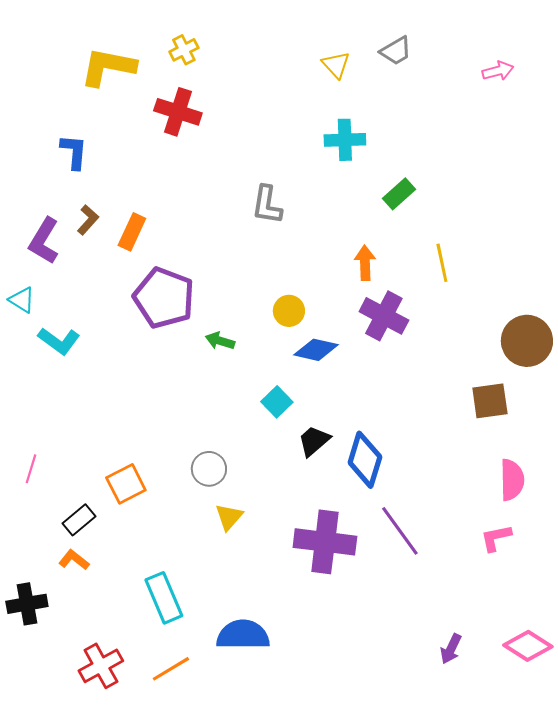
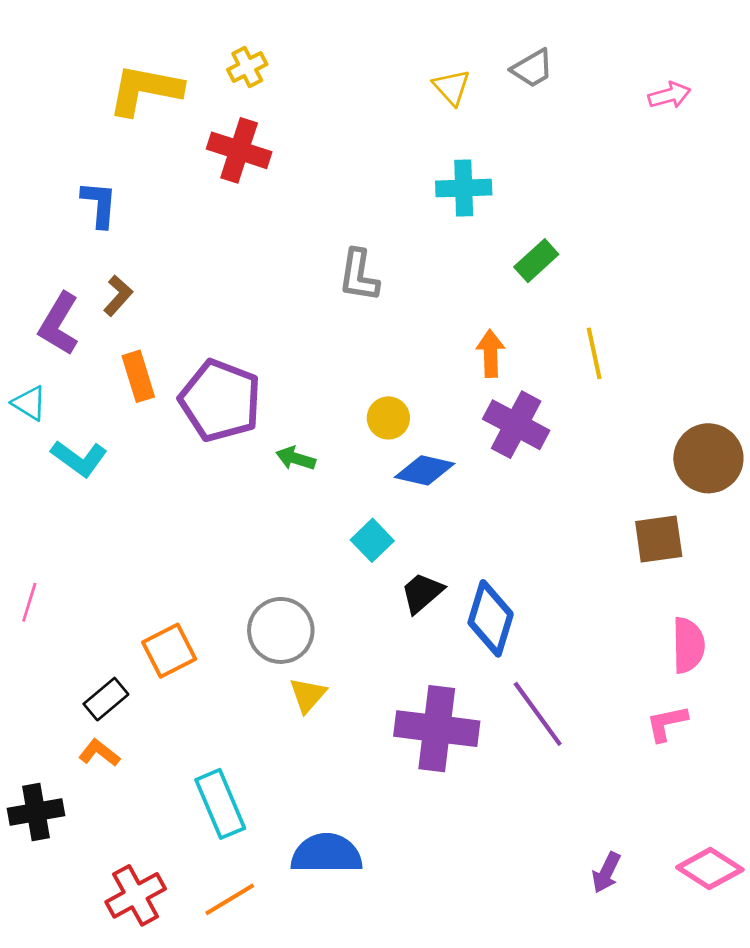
orange rectangle: (132, 232) -> (138, 376), moved, turned -42
pink line: (31, 469) -> (29, 602), moved
gray circle: (209, 469) -> (281, 630), size x1.4

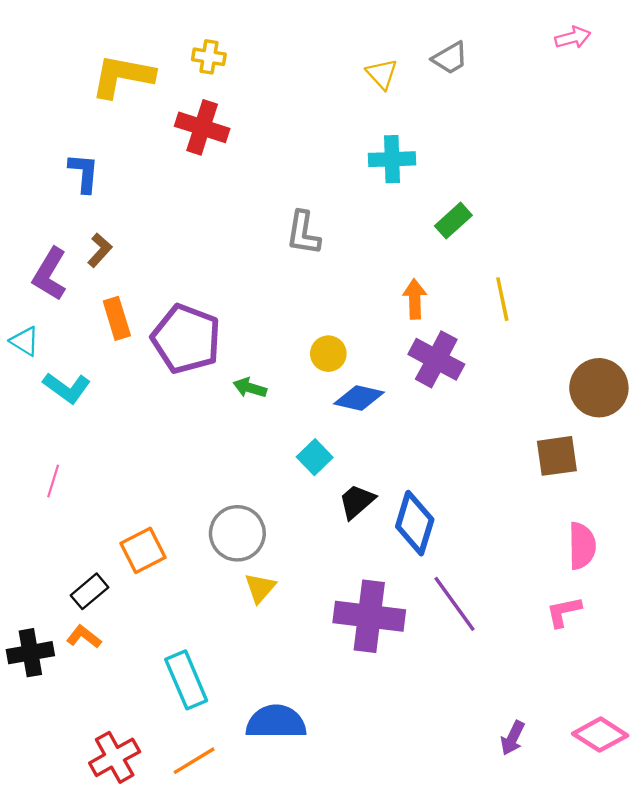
yellow cross: (247, 67) -> (209, 57), turned 36
pink arrow: (669, 95) -> (573, 38), moved
pink line: (29, 602) -> (53, 481), moved
black cross: (36, 812) -> (30, 653), moved

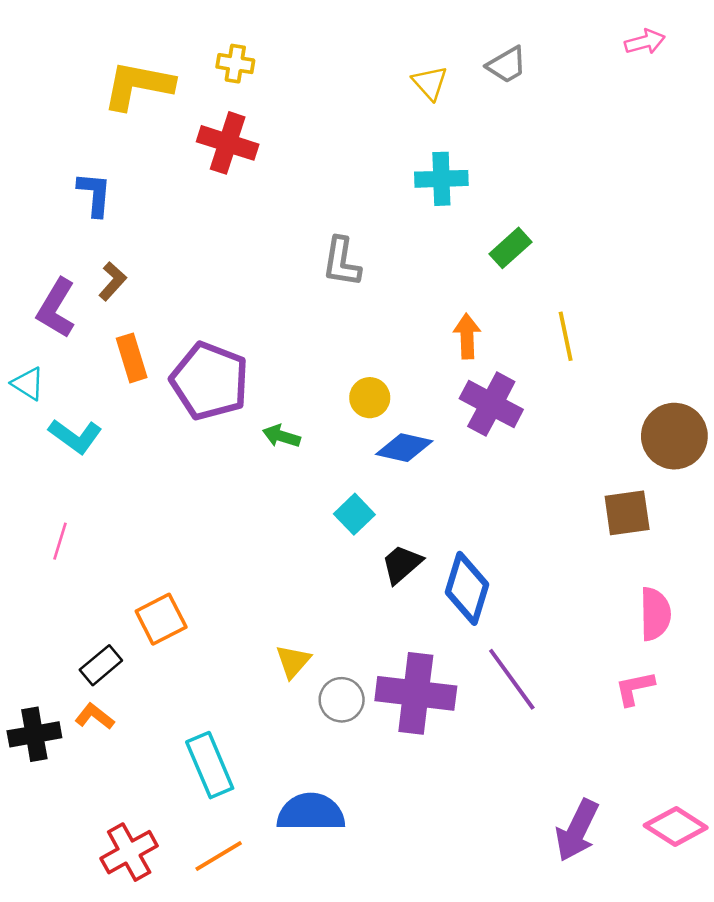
gray circle: (237, 533) -> (342, 700), moved, size x0.7
purple arrow: (513, 738) -> (577, 830), size x1.6

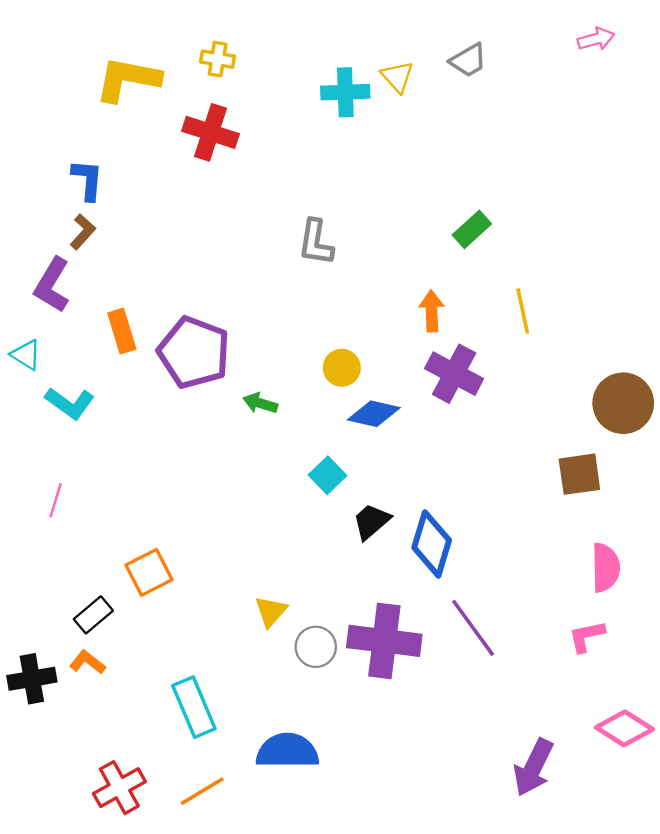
cyan cross: (441, 179) -> (345, 92), moved
brown L-shape: (112, 281) -> (83, 232), moved
pink diamond: (676, 826) -> (624, 728), moved

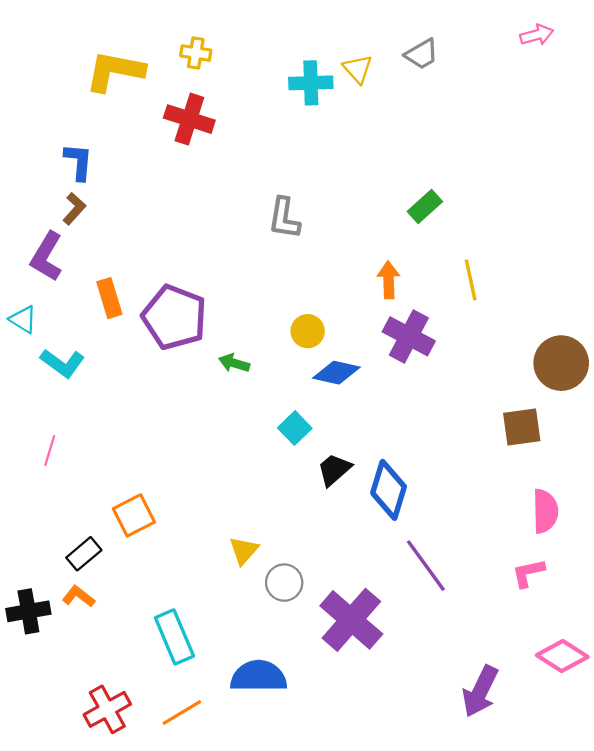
purple cross: (384, 641) -> (351, 620), moved, turned 34

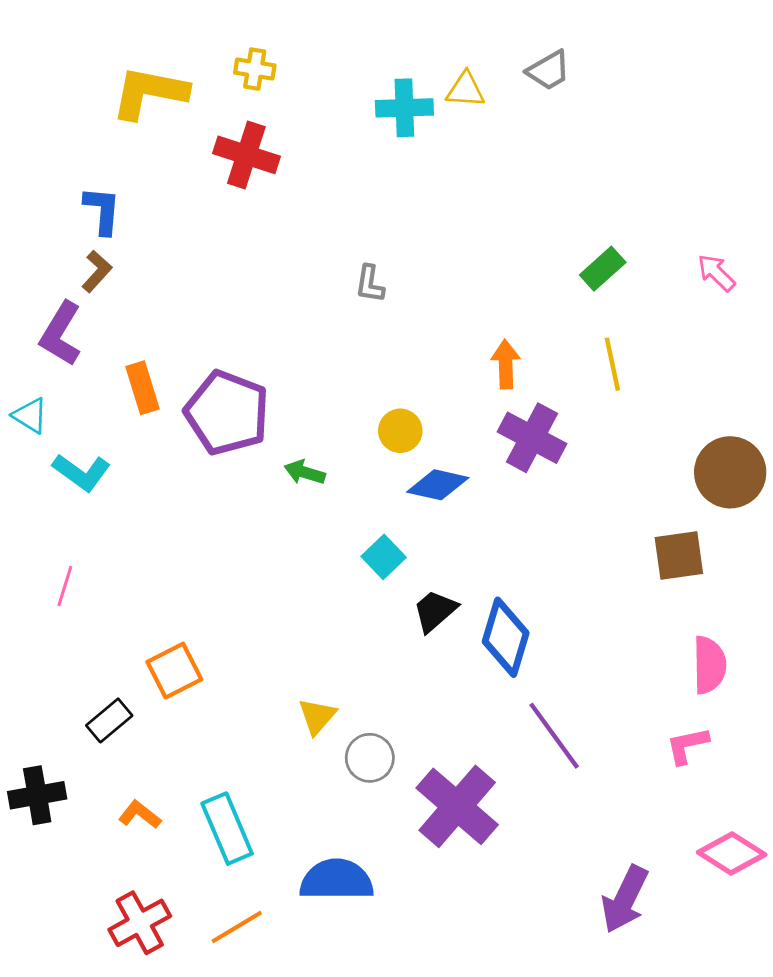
pink arrow: (537, 35) -> (716, 273), moved, turned -120
yellow triangle: (358, 69) -> (465, 90), turned -44
green rectangle: (425, 206) -> (603, 269), moved
gray L-shape: (284, 218) -> (370, 284), size x0.7
orange L-shape: (79, 596) -> (140, 815), moved

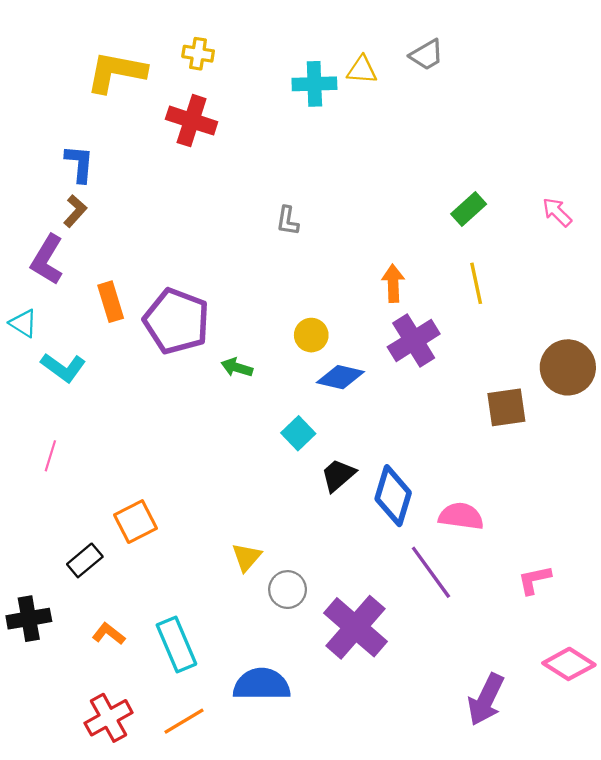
purple cross: (532, 438) -> (414, 340), turned 30
brown square: (679, 555) -> (506, 407), moved
pink semicircle: (709, 665) -> (461, 516), moved, turned -81

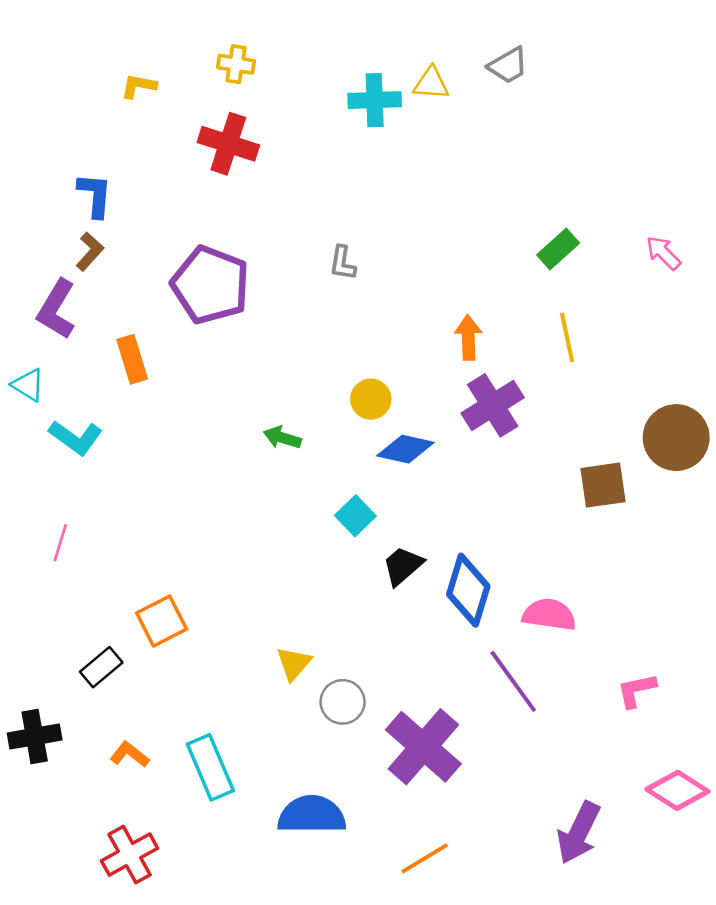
yellow L-shape: (116, 72) -> (139, 86), size x0.5
purple pentagon: (176, 321) -> (210, 285), moved
orange line: (184, 721) -> (425, 858), moved

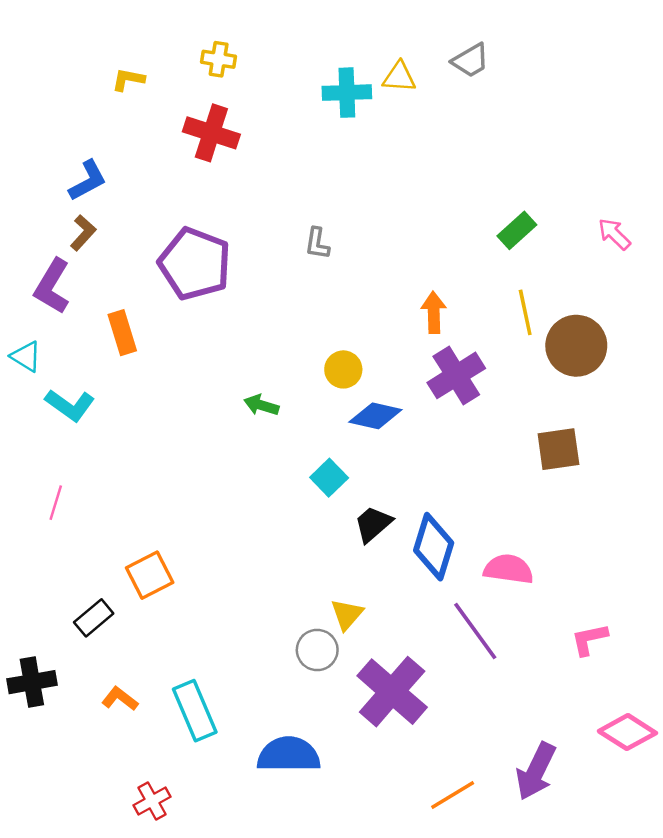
blue L-shape: (95, 195) -> (88, 180), turned 57
brown circle: (676, 438) -> (576, 346), moved
yellow triangle: (294, 663) -> (347, 614), moved
red cross: (130, 855) -> (152, 801), moved, size x0.7
orange line: (425, 858) -> (453, 795), moved

